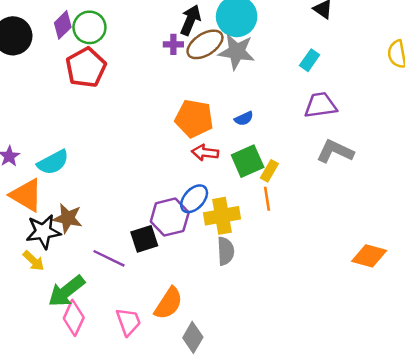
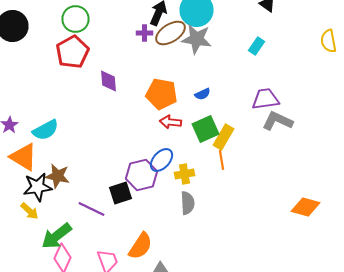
purple diamond: (63, 25) -> (108, 81), moved, turned -50
purple trapezoid: (320, 105) -> (266, 99), moved
yellow rectangle: (269, 171) -> (224, 137), size x1.4
yellow cross: (222, 216) -> (184, 174), size x0.7

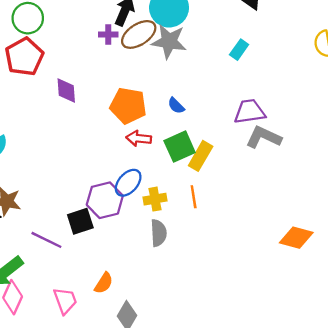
blue semicircle: (202, 94) -> (176, 106), turned 70
orange line: (222, 160) -> (194, 197), moved
orange semicircle: (140, 246) -> (104, 283), size x0.7

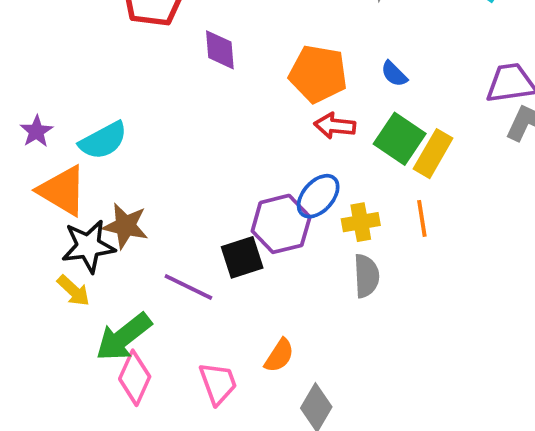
green square: (180, 147) -> (400, 139), turned -32

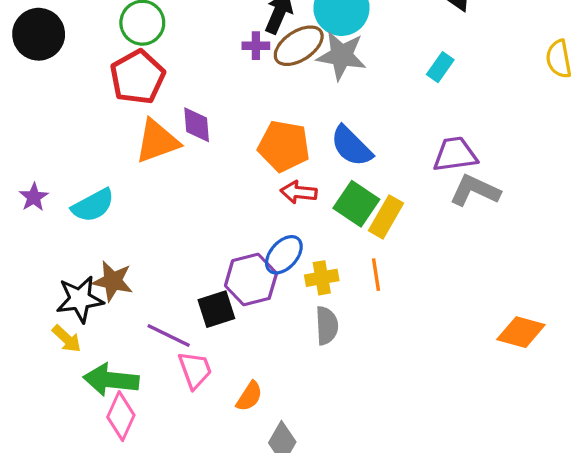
blue semicircle: (394, 74) -> (351, 146), size x1.8
orange triangle: (62, 191) -> (157, 141), moved, turned -51
green arrow: (124, 337) -> (111, 380), turned 44
pink trapezoid: (218, 383) -> (195, 370), moved

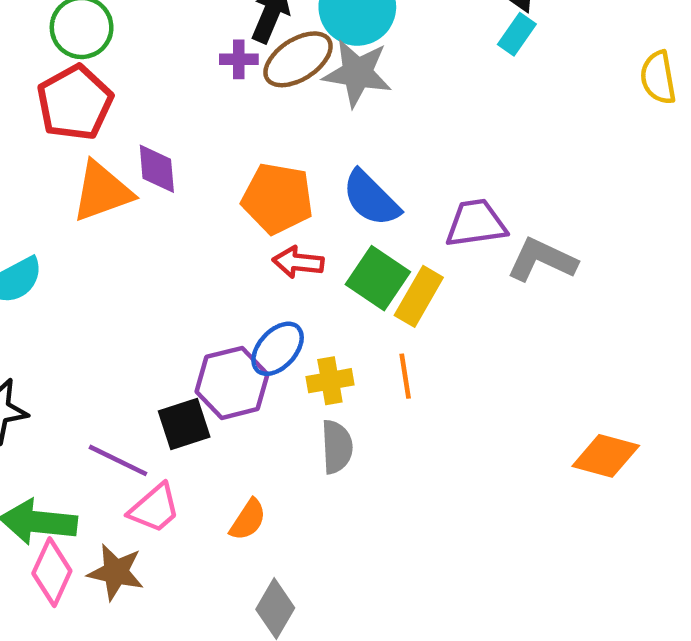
cyan rectangle: (440, 67) -> (517, 34), moved
purple trapezoid: (455, 154) -> (476, 223), moved
brown star: (113, 281) -> (116, 572), moved
pink trapezoid: (195, 370) -> (154, 508), turned 69
orange semicircle: (249, 396) -> (248, 520), moved

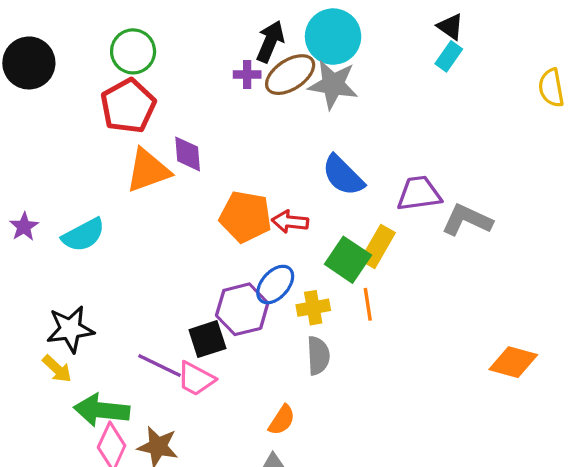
orange pentagon: (278, 198) -> (245, 217), moved
green square: (378, 278) -> (348, 260), moved
pink trapezoid: (154, 508) -> (196, 379), moved, turned 69
orange semicircle: (248, 520) -> (282, 420), moved

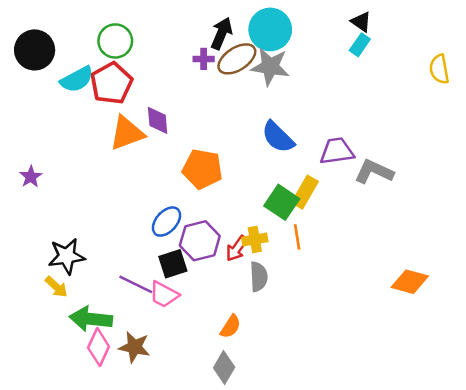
red arrow: (290, 222) -> (237, 248), moved, turned -60
cyan semicircle: (83, 235) -> (77, 79), moved
blue ellipse: (275, 284) -> (166, 222), moved

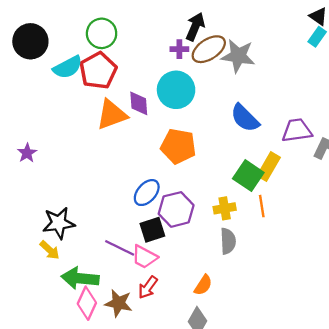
cyan circle: (270, 29) -> (176, 90), moved
red arrow: (237, 248) -> (148, 287), moved

